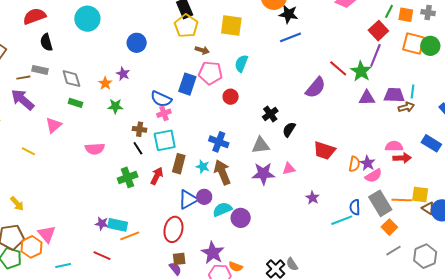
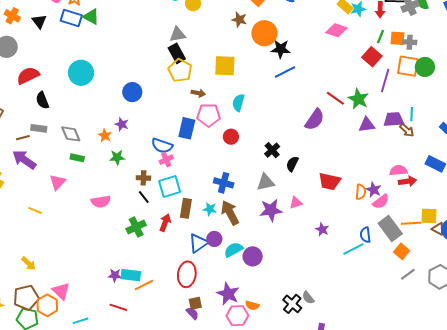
gray cross: (428, 13) -> (410, 42), moved
purple line: (375, 55) -> (385, 81), moved
brown arrow: (406, 107) -> (407, 130), turned 63

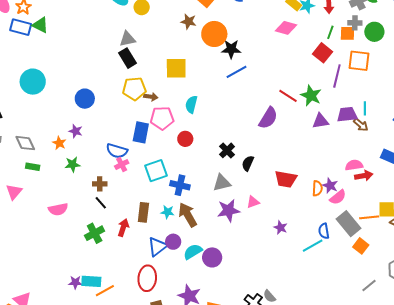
gray cross: (410, 42) -> (355, 23), moved
green circle: (425, 67) -> (374, 32), moved
yellow pentagon: (180, 70) -> (134, 89), moved, turned -30
cyan square: (170, 187) -> (156, 171), moved
gray line: (408, 274) -> (369, 286), moved

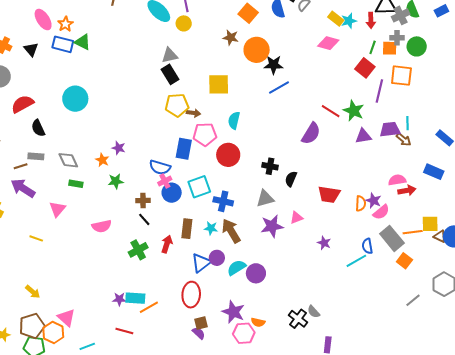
blue circle: (85, 99) -> (172, 193), moved
red circle: (185, 139) -> (228, 155), size x1.5
black cross: (227, 150) -> (270, 166), turned -35

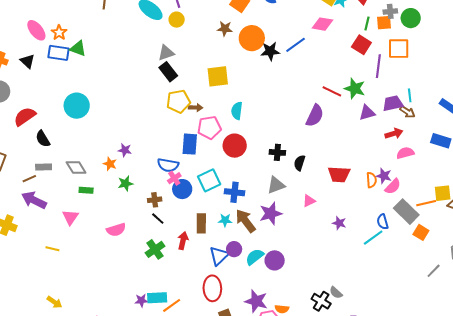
blue line: (279, 87) -> (296, 45), moved
red arrow: (407, 190) -> (394, 134), moved
purple star: (272, 226) -> (271, 213), moved

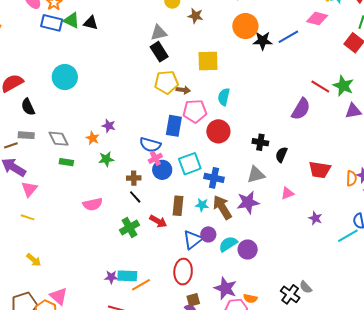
brown star: (225, 29) -> (195, 16), moved
black triangle: (27, 61) -> (91, 23), moved, turned -35
pink triangle: (70, 217) -> (29, 189), moved
red arrow: (183, 241) -> (158, 221), turned 102
yellow arrow: (54, 302) -> (34, 260), moved

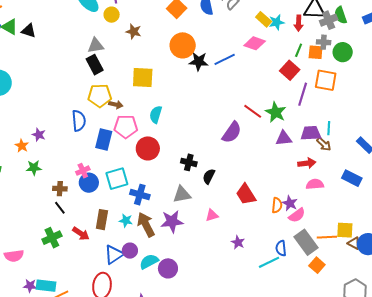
blue semicircle: (150, 145) -> (79, 121), moved, turned -115
red trapezoid: (320, 170) -> (246, 194), turned 45
pink semicircle: (93, 204) -> (14, 256), moved

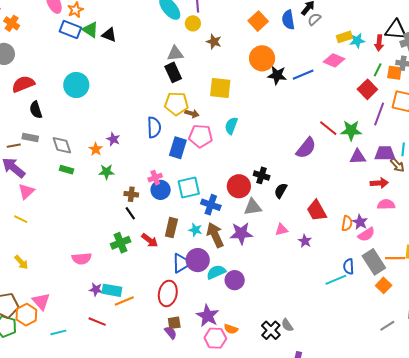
yellow rectangle: (264, 19) -> (344, 37), turned -63
green star: (276, 112) -> (351, 130), turned -30
red circle: (148, 148) -> (239, 186), moved
purple star: (238, 242) -> (305, 241), moved
purple circle: (130, 251) -> (198, 260), size x1.5

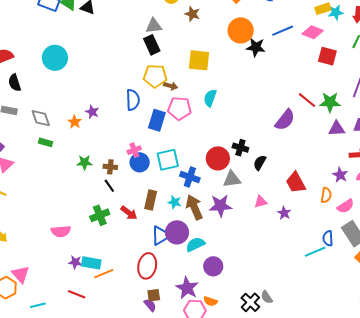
blue line: (303, 75) -> (283, 31), moved
red square: (367, 89) -> (327, 56), moved, turned -30
green star: (106, 172) -> (84, 162), moved
purple star: (360, 222) -> (340, 175), moved
purple circle: (235, 280) -> (213, 266), moved

